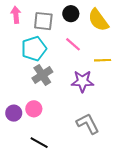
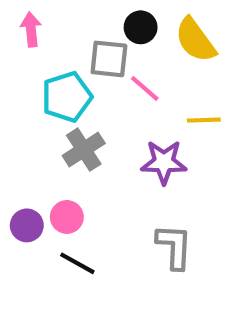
gray square: (43, 21) -> (109, 59), moved
gray L-shape: (88, 124) -> (174, 246), turned 30
black line: (39, 143) -> (77, 263), moved

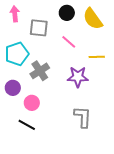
gray square: (109, 59) -> (39, 28), moved
cyan pentagon: (67, 97) -> (17, 54), moved
purple circle: (27, 225) -> (13, 88), moved
black line: (77, 263) -> (27, 125), moved

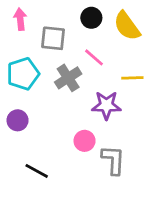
gray cross: (40, 71) -> (68, 78), moved
pink circle: (32, 103) -> (85, 141), moved

